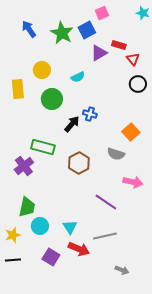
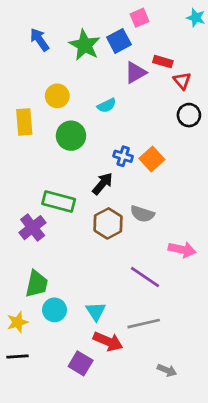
black arrow: (72, 124) -> (103, 184), moved
orange square: (131, 132) -> (152, 159), moved
gray semicircle: (116, 154) -> (142, 214), moved
purple square: (51, 257) -> (81, 363), moved

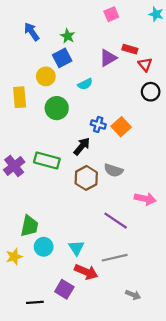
blue square: (119, 41) -> (62, 58), moved
green star: (85, 45) -> (68, 36), size x0.6
purple cross: (33, 228) -> (14, 166), moved
black line: (17, 357) -> (35, 302), moved

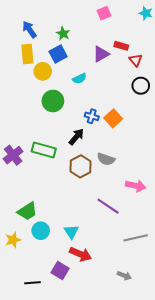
yellow rectangle: (20, 97) -> (27, 54), moved
green trapezoid: (29, 226) -> (27, 211), turned 45
gray line: (115, 258) -> (136, 238), moved

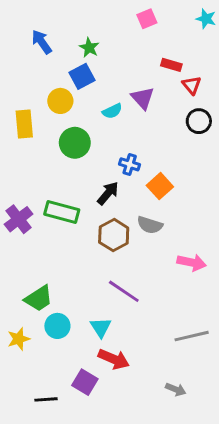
yellow rectangle: (27, 54) -> (24, 124), moved
purple triangle: (101, 54) -> (143, 98), moved, turned -42
orange square: (113, 118) -> (160, 186), moved
purple line: (108, 206) -> (124, 291), moved

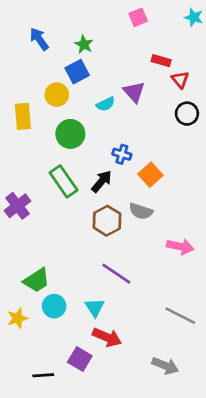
green rectangle: (62, 212) -> (64, 181), moved, turned 40
gray line: (192, 336) -> (180, 316), turned 40
gray arrow: (176, 389) -> (165, 366), size x1.4

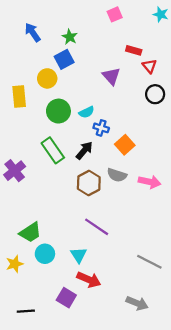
cyan semicircle: (106, 104) -> (87, 112), moved
pink arrow: (180, 246) -> (149, 182), moved
black line: (43, 375) -> (26, 311), moved

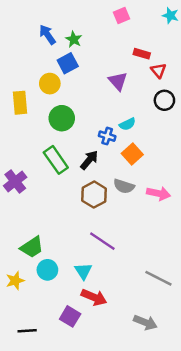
blue arrow: (33, 32) -> (47, 35), moved
cyan semicircle: (87, 112) -> (127, 124), moved

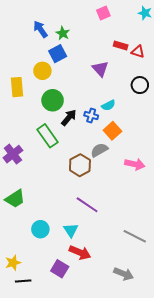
red triangle: (158, 70) -> (138, 52), moved, turned -32
black arrow: (89, 160) -> (69, 118), moved
gray semicircle: (124, 186) -> (99, 150), moved, turned 132
green trapezoid: (32, 247) -> (15, 199), moved
yellow star: (15, 281) -> (13, 263), moved

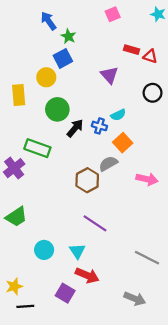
blue arrow: (40, 29) -> (49, 21), moved
green rectangle: (47, 136) -> (37, 148), moved, turned -35

